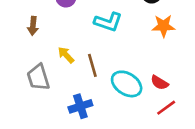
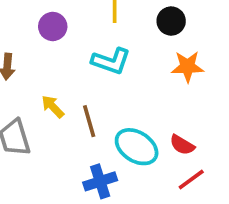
blue cross: (80, 106) -> (100, 181), moved

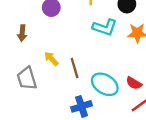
cyan L-shape: (111, 61) -> (105, 27), moved

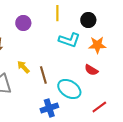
red semicircle: (134, 83) -> (91, 70), moved

